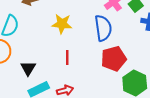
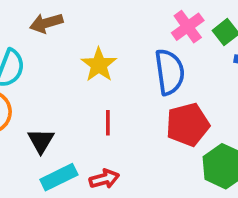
yellow star: (62, 24) -> (99, 65), turned 30

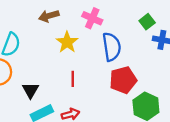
brown arrow: (46, 23) -> (49, 16), moved
pink cross: (188, 27) -> (92, 18), moved, turned -30

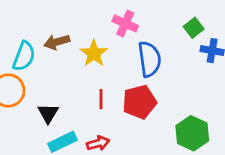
brown arrow: (49, 16) -> (57, 42), moved
red pentagon: (123, 80) -> (139, 102), moved

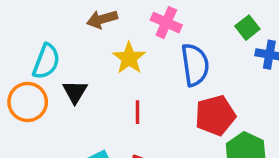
brown arrow: (57, 42) -> (102, 19), moved
red pentagon: (139, 102) -> (215, 115), moved
black triangle: (48, 113) -> (75, 92), moved

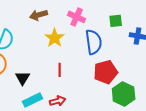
green square: (247, 28) -> (116, 21), moved, turned 32
black triangle: (75, 92) -> (23, 78), moved

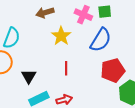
green square: (116, 21) -> (105, 12), moved
blue semicircle: (94, 42) -> (101, 40), turned 40

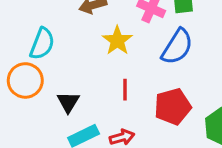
red pentagon: (113, 70) -> (173, 107), moved

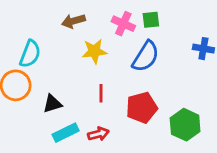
yellow star: (117, 41) -> (94, 51), turned 30
black triangle: (68, 102) -> (52, 104), turned 42

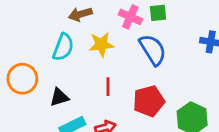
cyan semicircle: (30, 54) -> (63, 47), moved
blue semicircle: (146, 56) -> (153, 50), turned -64

